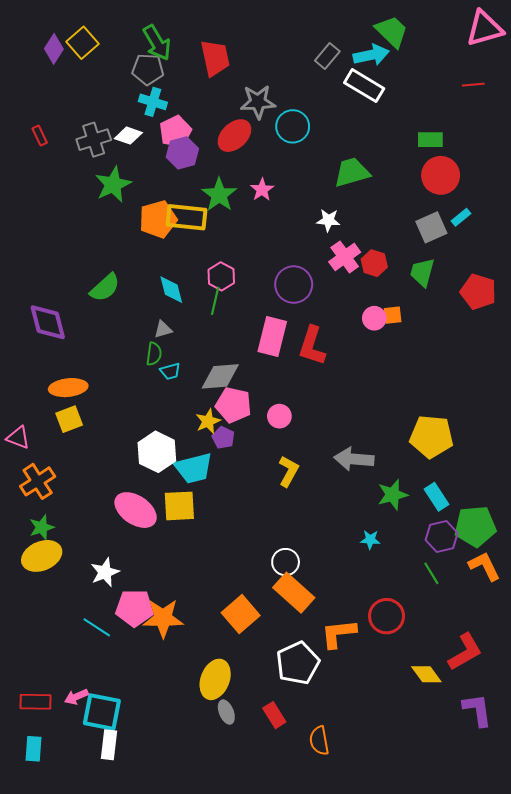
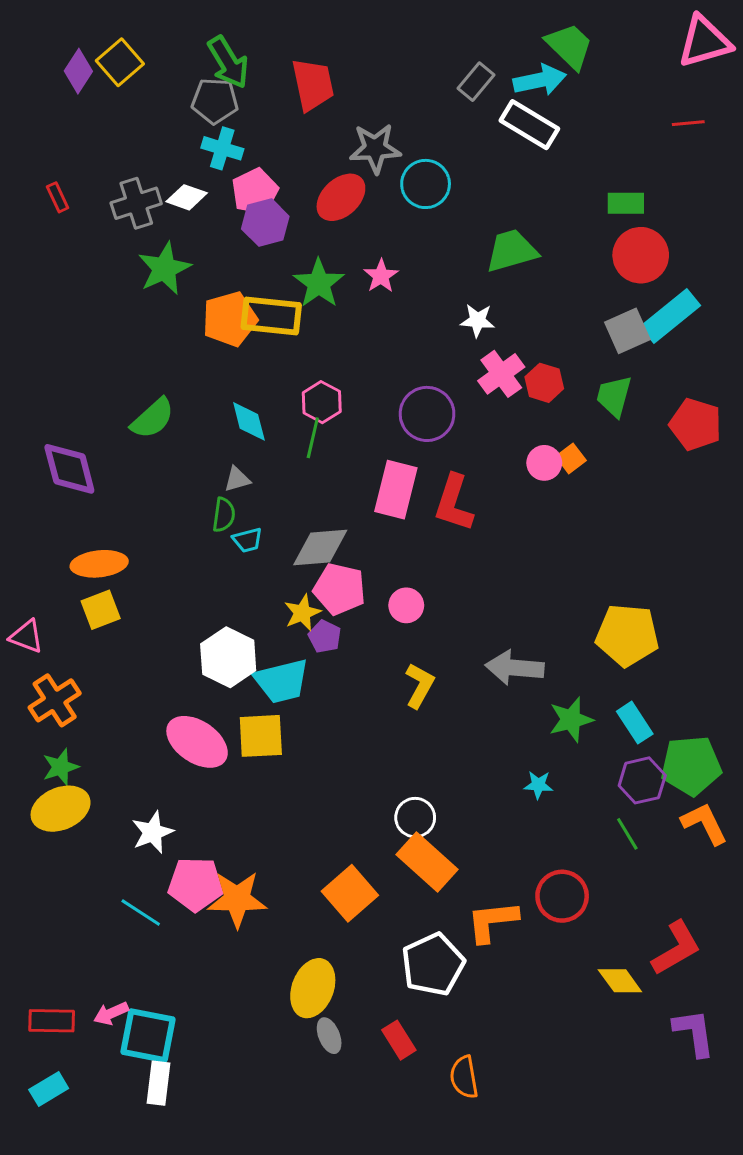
cyan rectangle: (461, 217) -> (670, 316), size x2.0
orange square: (393, 315) -> (571, 458), turned -30
cyan rectangle: (34, 749) -> (49, 1089), turned 55

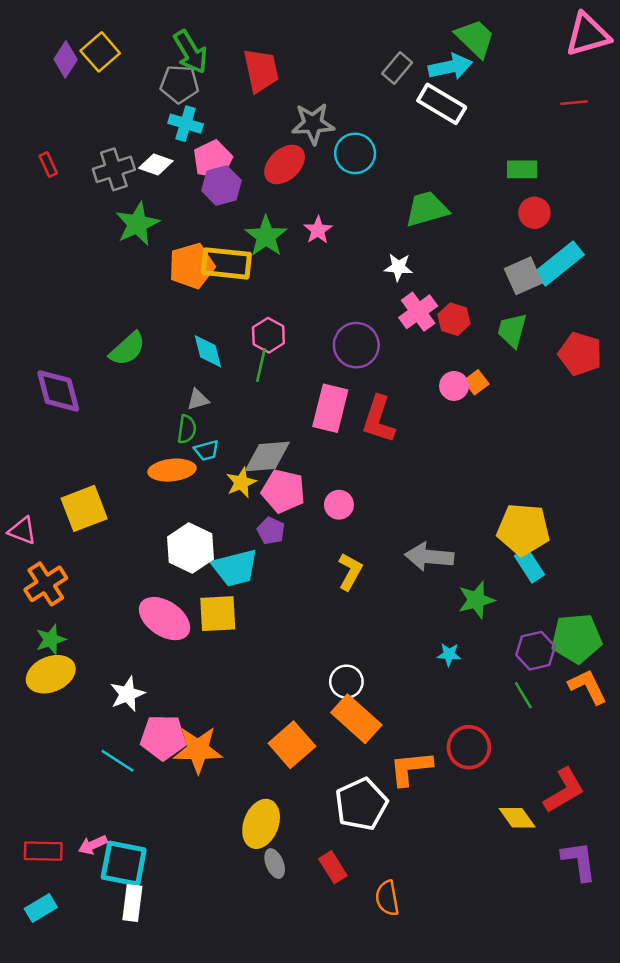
red circle: (641, 255) -> (534, 213), size x0.7
orange ellipse: (99, 564) -> (172, 470), moved
yellow square: (101, 610) -> (84, 508), size x1.4
yellow star: (302, 613) -> (241, 482), moved
cyan rectangle: (635, 723) -> (530, 565), moved

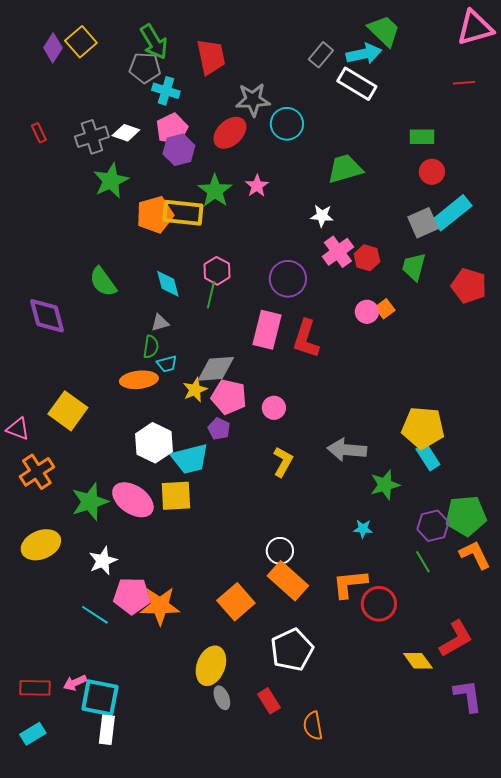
cyan cross: (186, 124) -> (166, 91), moved
green semicircle: (127, 349) -> (103, 282), turned 96
yellow square: (84, 508) -> (68, 411), turned -33
green star: (51, 640) -> (90, 502), moved, size x1.5
orange L-shape: (411, 768) -> (350, 584), moved

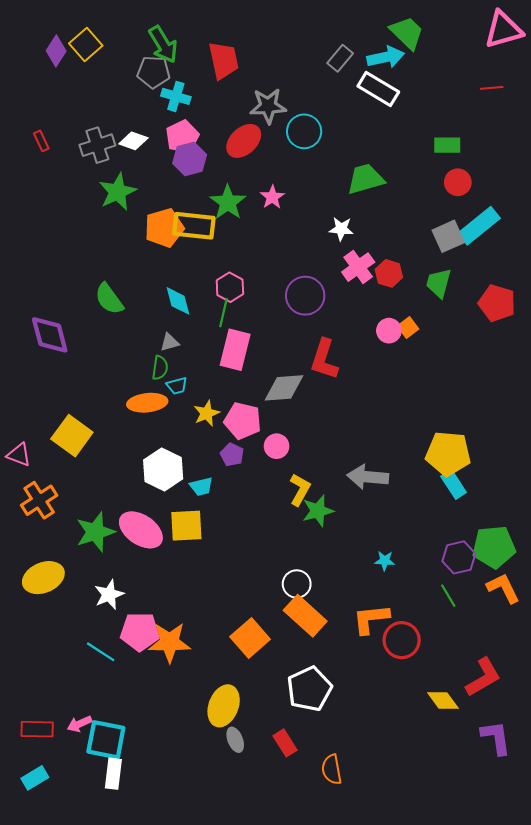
pink rectangle: (267, 330) -> (235, 350), moved
gray diamond: (216, 369) -> (284, 388), moved
pink circle: (274, 408) -> (277, 446), moved
cyan trapezoid: (190, 459) -> (201, 486), size x0.6
green star: (385, 485) -> (318, 511), moved

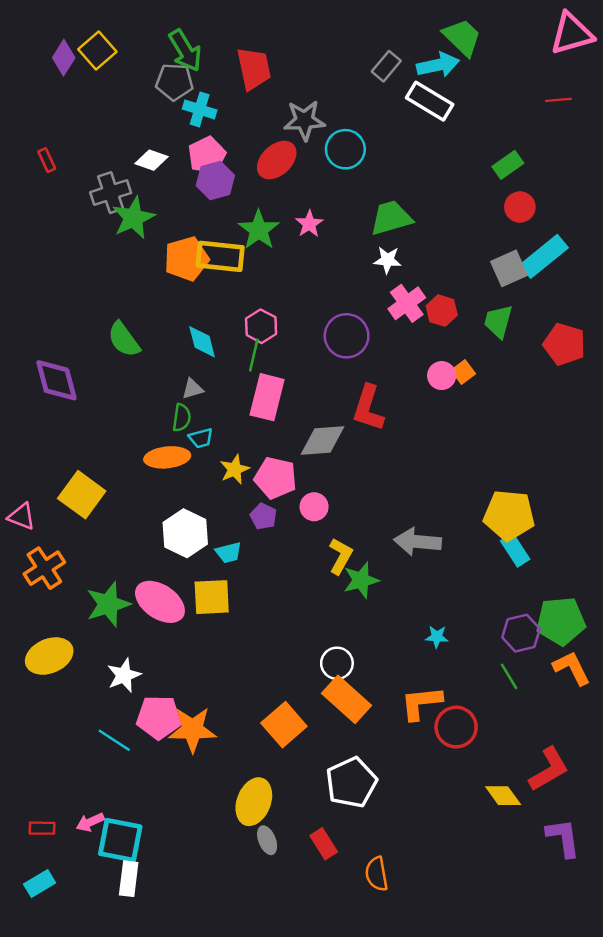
gray cross: (97, 145) -> (111, 193), moved
green rectangle: (447, 145) -> (508, 165), turned -35
green trapezoid: (366, 179) -> (391, 218), moved
red rectangle: (37, 729) -> (42, 828), size x0.7

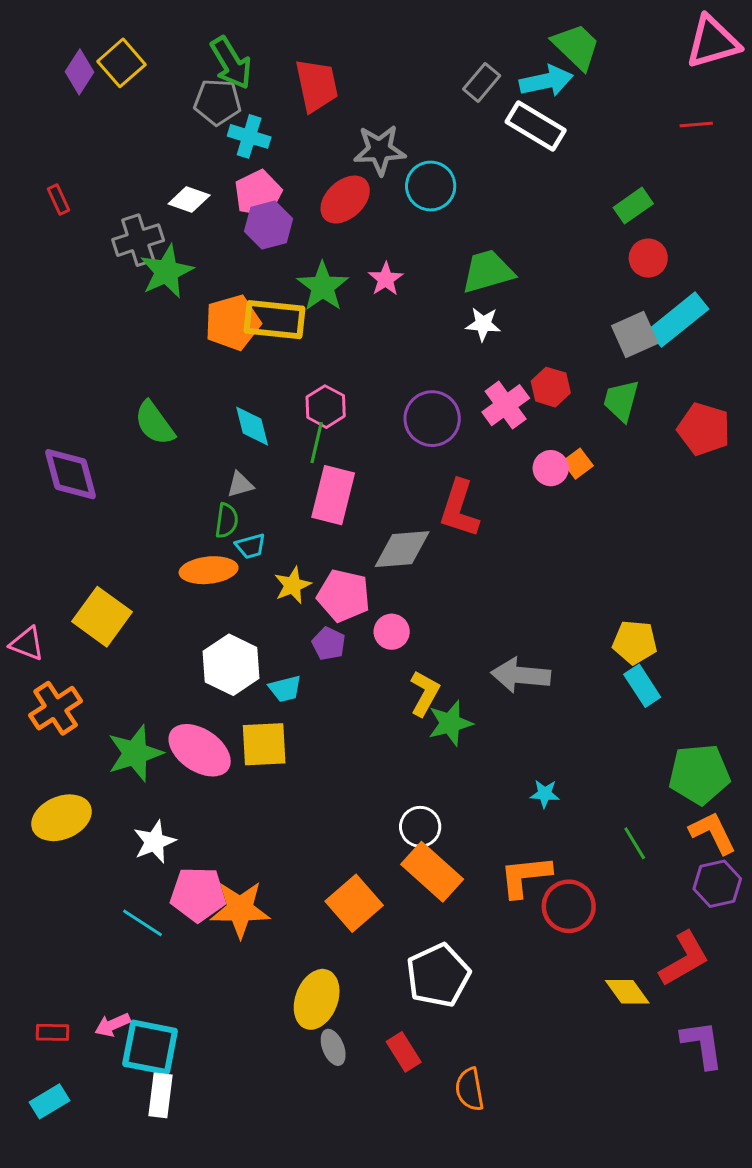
pink cross: (407, 303) -> (506, 405), moved
yellow pentagon: (509, 515) -> (635, 642), size x0.7
purple hexagon: (521, 633) -> (717, 884), moved

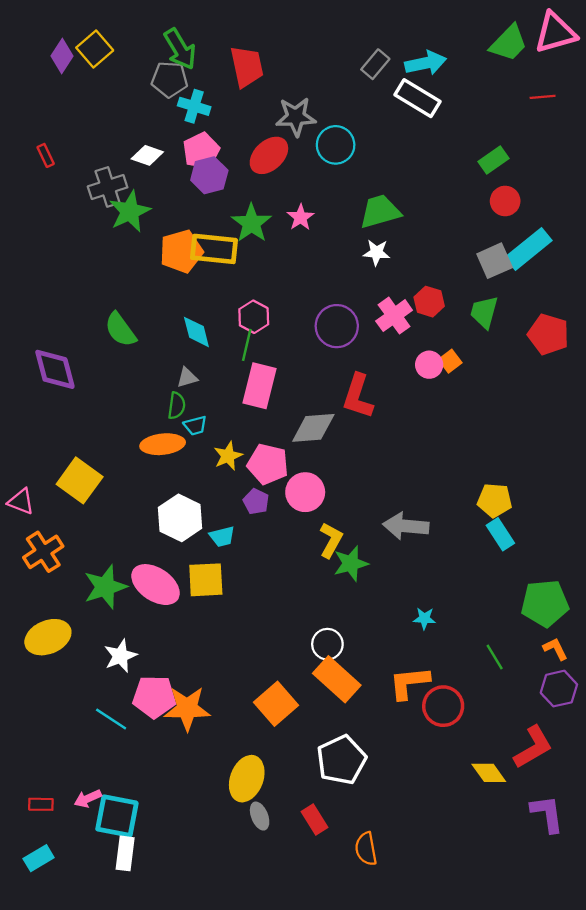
green trapezoid: (576, 46) -> (509, 43), moved, turned 90
pink circle: (392, 632) -> (305, 492), size x1.4
orange L-shape: (713, 833) -> (555, 649), size x0.7

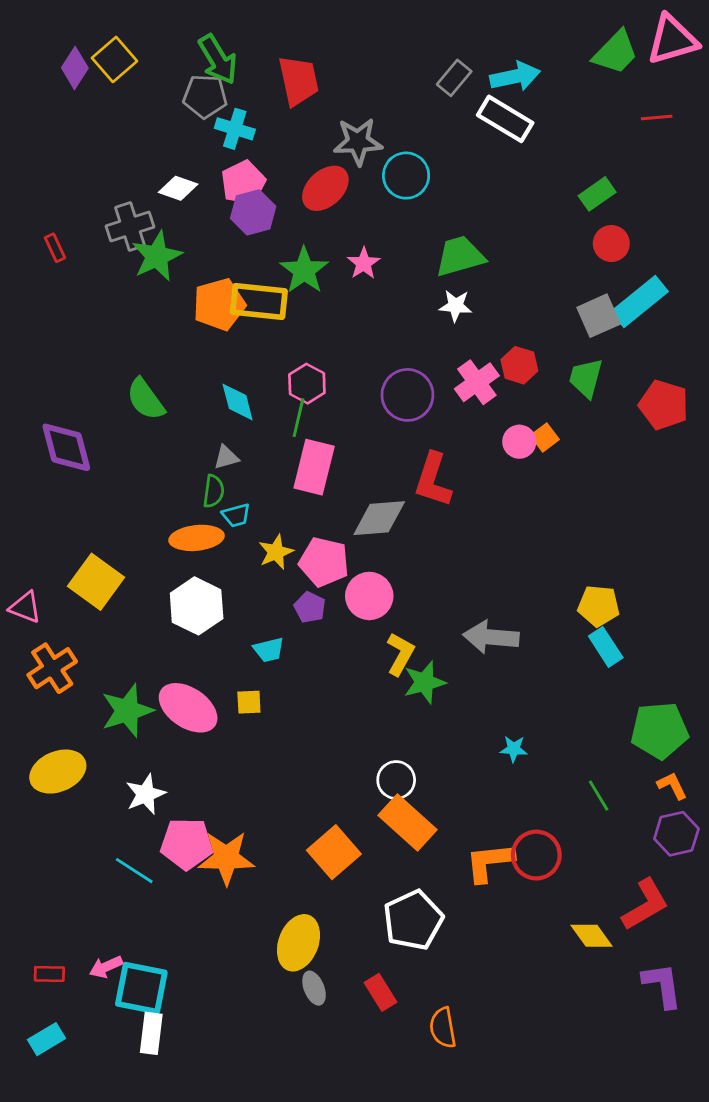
red rectangle: (46, 155) -> (55, 248), moved
white hexagon: (180, 518) -> (197, 606), moved
yellow square: (206, 580) -> (249, 702), size x0.6
orange L-shape: (409, 683) -> (490, 862), moved

